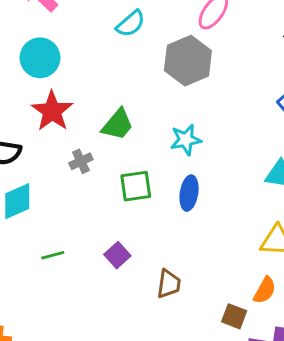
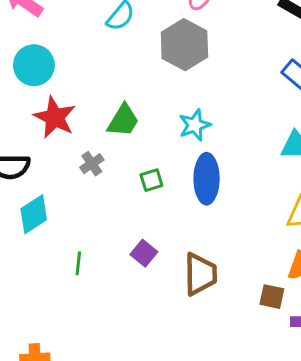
green square: (136, 186) -> (151, 180), size x0.7
blue ellipse: (189, 193) -> (207, 179), size x1.4
green line: (53, 255) -> (78, 263), turned -60
brown trapezoid: (169, 284) -> (200, 274), size x1.4

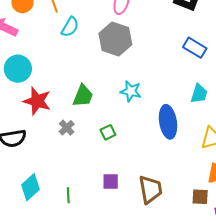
cyan star: (195, 125) -> (131, 91), turned -30
blue ellipse: (207, 179) -> (168, 122), moved
cyan diamond: (34, 214) -> (31, 187), moved
purple square: (144, 253) -> (111, 182), turned -30

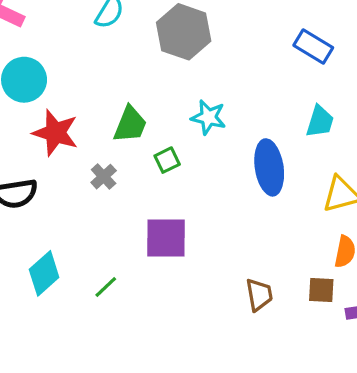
green square: (108, 132) -> (167, 160), moved
purple square: (111, 182) -> (166, 238), moved, size x1.6
brown trapezoid: (150, 189) -> (259, 295), moved, size x0.7
green line: (68, 195) -> (106, 287), turned 49

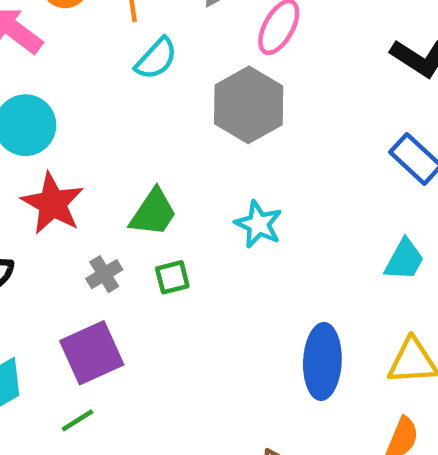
green square: (167, 160) -> (172, 277), moved
blue ellipse: (269, 167) -> (322, 361), moved
purple square: (166, 238) -> (92, 353), moved, turned -36

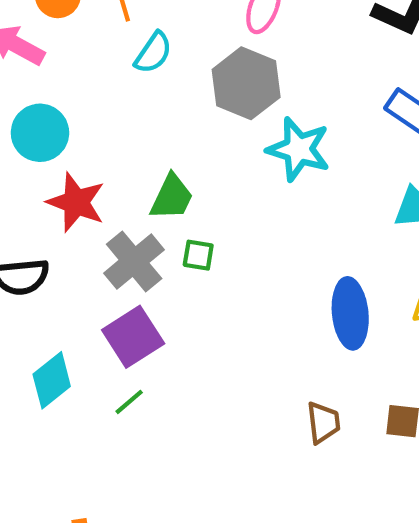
cyan star: (258, 224) -> (299, 149), moved, size x1.4
gray cross: (104, 274) -> (134, 261), size x1.8
green square: (172, 277) -> (198, 255), turned 32

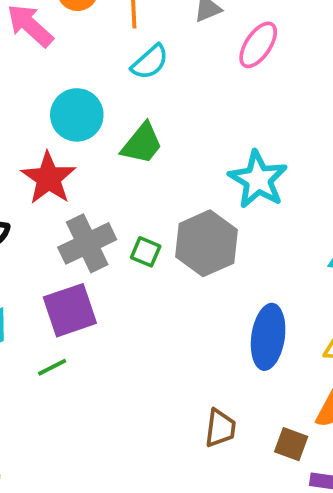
gray hexagon: (246, 83) -> (207, 243), moved
cyan circle: (40, 133) -> (77, 115), moved
green trapezoid: (172, 197) -> (142, 144), moved

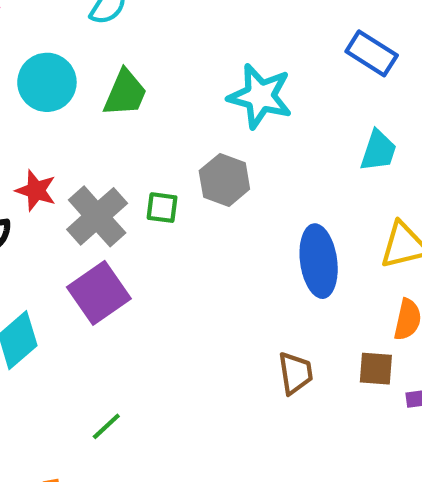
red star: (48, 178) -> (36, 191), moved, size x0.7
gray hexagon: (207, 243) -> (224, 180), size x0.7
green line: (52, 367) -> (106, 426), moved

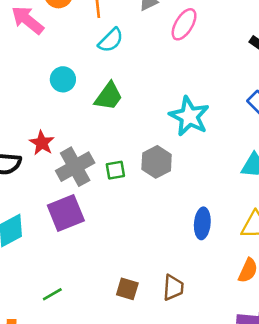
cyan circle: (47, 82) -> (63, 79), size x0.7
green square: (162, 208) -> (115, 170), turned -30
blue ellipse: (319, 261) -> (202, 223), size x0.7
brown square: (376, 369) -> (127, 289), moved

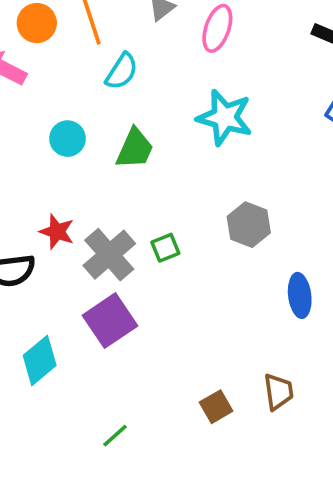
cyan star: (189, 116) -> (225, 117), moved
gray hexagon: (157, 162) -> (249, 225), moved
brown square: (127, 289) -> (216, 407), turned -35

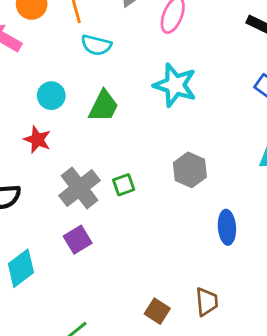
cyan semicircle: (122, 71) -> (96, 45), turned 68
red star: (57, 232) -> (37, 140), moved
purple square: (110, 321) -> (78, 240), size x0.7
brown square: (216, 407) -> (157, 311), turned -30

